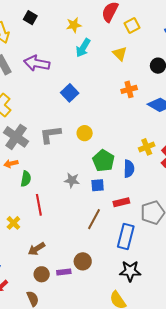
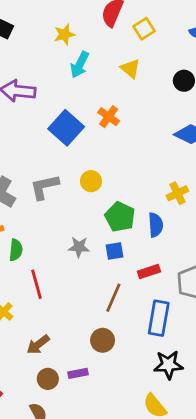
orange cross: (129, 89) -> (109, 117), moved, turned -35
blue square: (70, 93) -> (66, 128), size x1.4
brown circle: (83, 261) -> (103, 340), moved

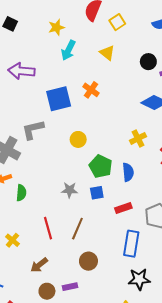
blue square: (66, 128) -> (59, 99), turned 35
gray L-shape: (44, 187) -> (33, 130), moved
yellow cross: (177, 193) -> (138, 138), moved
red line: (36, 284) -> (48, 228), moved
brown line: (113, 298) -> (77, 229), moved

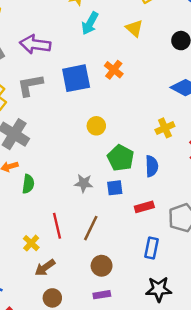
gray L-shape: (33, 130) -> (30, 85), moved
yellow cross: (12, 240) -> (31, 243), moved
blue rectangle: (131, 244) -> (151, 248), size x0.7
purple rectangle: (70, 287) -> (102, 295), moved

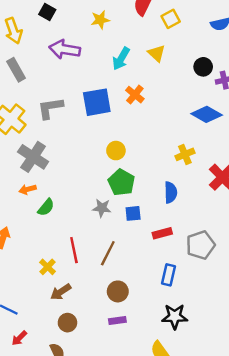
cyan arrow: (90, 23) -> (121, 59), moved
purple arrow: (35, 44) -> (65, 49), moved
green pentagon: (121, 158) -> (121, 182), moved
green semicircle: (28, 184) -> (46, 207), turned 30

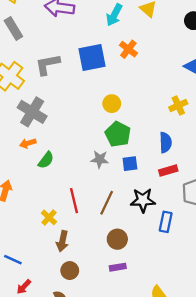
red rectangle: (162, 233) -> (168, 171), moved
brown arrow: (61, 292) -> (62, 241), turned -42
black star: (175, 316) -> (143, 200), moved

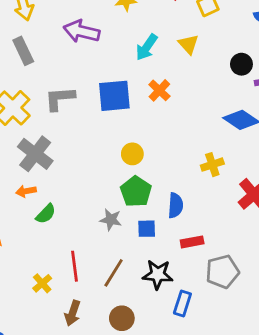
blue semicircle: (166, 142) -> (175, 205), moved
brown arrow: (62, 241) -> (73, 313), moved

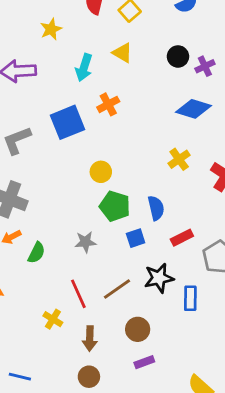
orange cross: (159, 90) -> (108, 104), turned 35
gray star: (111, 220) -> (85, 242), moved
brown line: (114, 273) -> (117, 289), turned 40

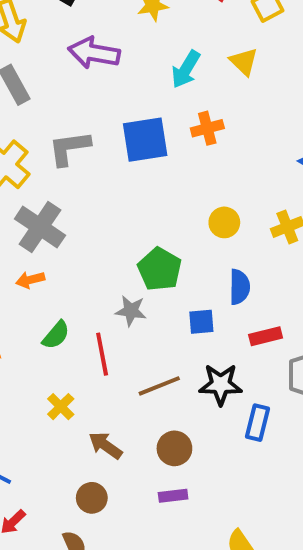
yellow circle: (101, 172) -> (224, 222), moved
green pentagon: (115, 206) -> (160, 269), moved
green semicircle: (36, 253) -> (56, 335), moved
red line: (78, 294) -> (102, 354), moved
brown arrow: (90, 338) -> (105, 445), turned 110

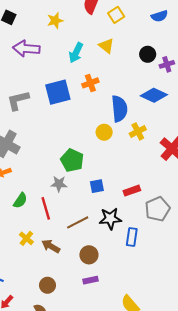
blue semicircle: (239, 287) -> (119, 109), moved, size x1.4
brown arrow: (105, 445) -> (51, 246), moved

